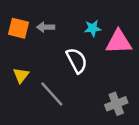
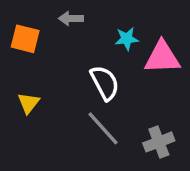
gray arrow: (46, 27) -> (71, 18), moved
gray line: (52, 94) -> (103, 128), moved

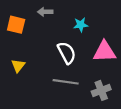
pink triangle: (162, 57) -> (104, 52), moved
gray line: (103, 128) -> (66, 82), turned -40

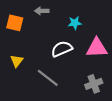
white semicircle: (67, 53) -> (62, 49), turned -85
gray line: (66, 82) -> (48, 78), moved, turned 30

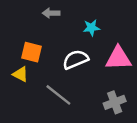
orange square: (15, 23) -> (32, 52), moved
yellow triangle: (17, 61) -> (21, 74), turned -40

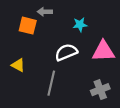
orange square: (32, 52) -> (28, 26), moved
gray line: (58, 95) -> (51, 83), turned 65

